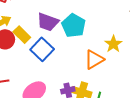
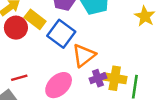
orange triangle: (94, 60) -> (84, 55), moved

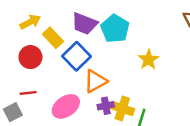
yellow star: (145, 16) -> (149, 60), moved
red circle: (16, 28) -> (30, 57), moved

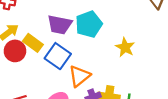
cyan pentagon: (115, 29) -> (89, 24), turned 30
red circle: (30, 57) -> (15, 51), moved

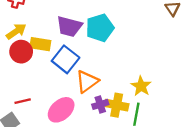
yellow rectangle: (33, 43) -> (40, 44), turned -30
yellow star: (125, 47) -> (141, 86), moved

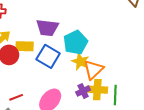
cyan pentagon: (100, 28) -> (75, 43), moved
orange triangle: (87, 81) -> (93, 70), moved
yellow star: (141, 86) -> (80, 62), moved

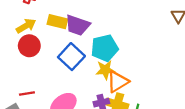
yellow rectangle: (25, 46) -> (57, 22), moved
yellow star: (80, 62) -> (105, 70), turned 30

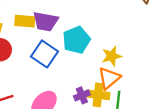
yellow star: (105, 70) -> (112, 56), moved
orange triangle: (118, 82) -> (109, 78), moved

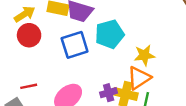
blue square: (44, 54) -> (75, 45), turned 32

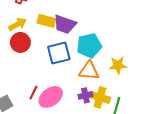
orange triangle: (139, 78) -> (89, 71), moved, turned 35
red line: (29, 86) -> (33, 93), moved, turned -56

